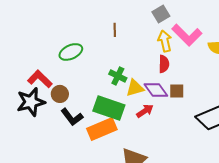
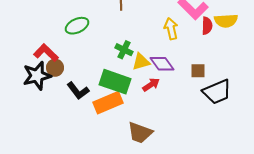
yellow arrow: (165, 41) -> (171, 29), moved
red semicircle: (164, 64) -> (207, 26), moved
brown square: (177, 91) -> (198, 71), moved
brown circle: (60, 94) -> (55, 68), moved

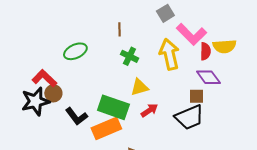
yellow arrow: (171, 29) -> (169, 54), size x1.4
green cross: (124, 50) -> (129, 56), moved
purple diamond: (162, 64) -> (208, 77), moved
black trapezoid: (217, 92) -> (189, 117), moved

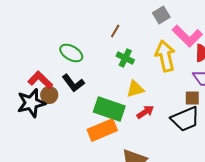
brown line: (119, 29) -> (115, 31), turned 32
green ellipse: (75, 51) -> (71, 53), turned 55
black L-shape: (76, 116) -> (73, 83), moved

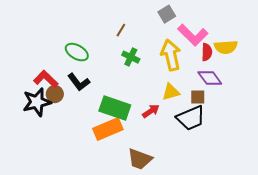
yellow triangle: (135, 89) -> (171, 92), moved

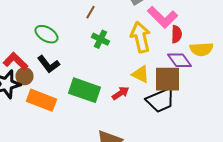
yellow semicircle: (226, 47) -> (202, 49), moved
yellow triangle: (171, 92) -> (140, 74), turned 42
brown square: (198, 97) -> (168, 79), size x1.8
orange rectangle: (108, 129) -> (42, 100), moved, turned 44

